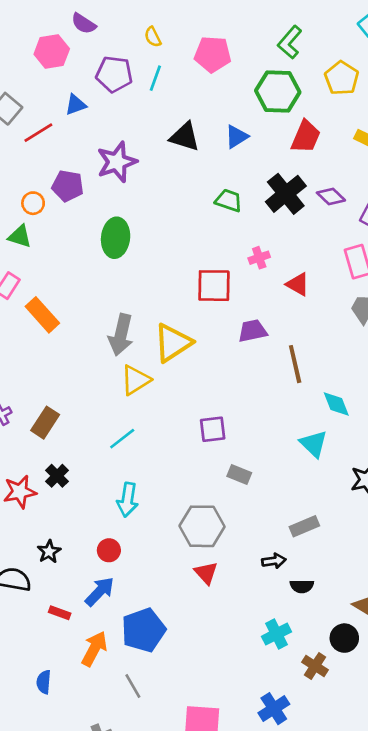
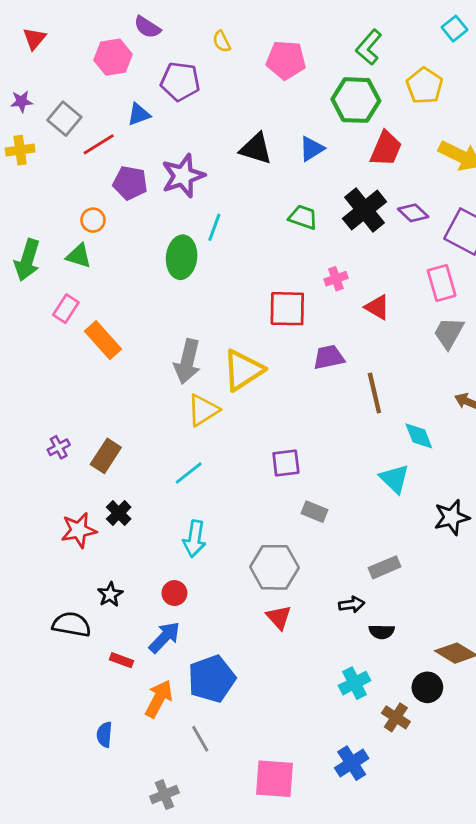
cyan line: (155, 78) -> (214, 227), moved
purple pentagon: (68, 186) -> (130, 183), moved

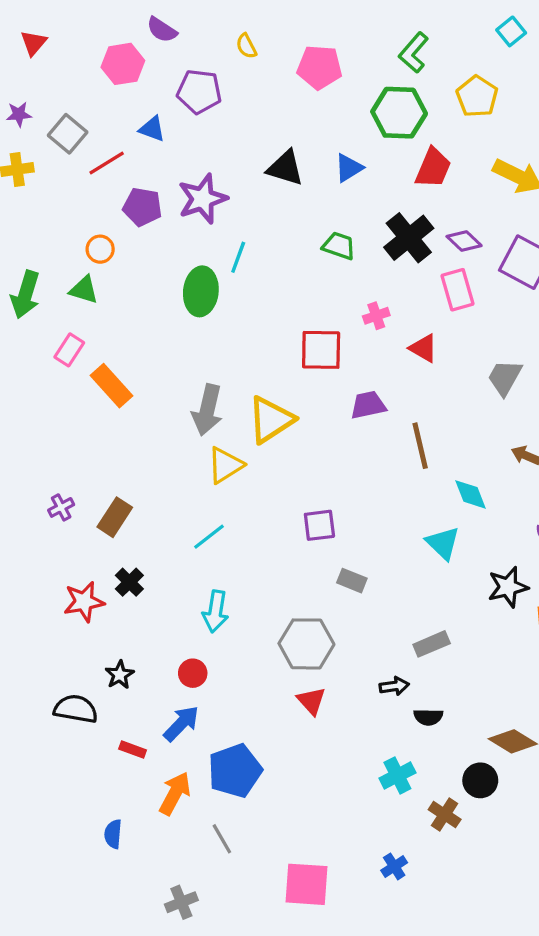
blue triangle: (139, 114) -> (152, 129), turned 40
pink rectangle: (442, 283) -> (458, 290), moved
blue cross: (352, 763) -> (394, 866), size x0.7

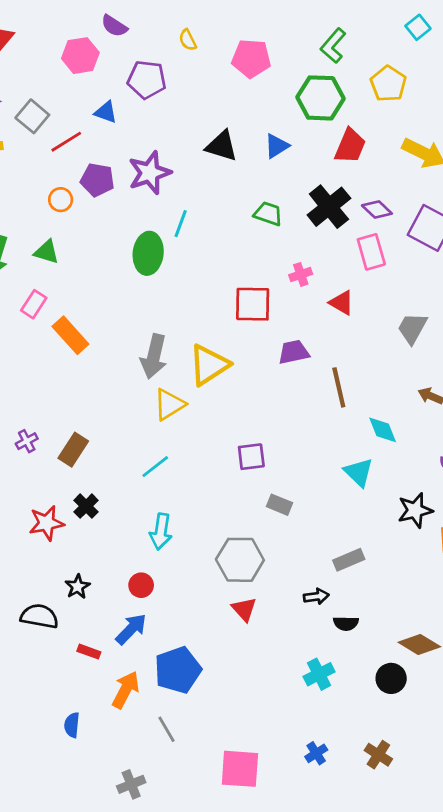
orange circle: (100, 249) -> (61, 200), moved
brown cross: (445, 814) -> (378, 755), moved

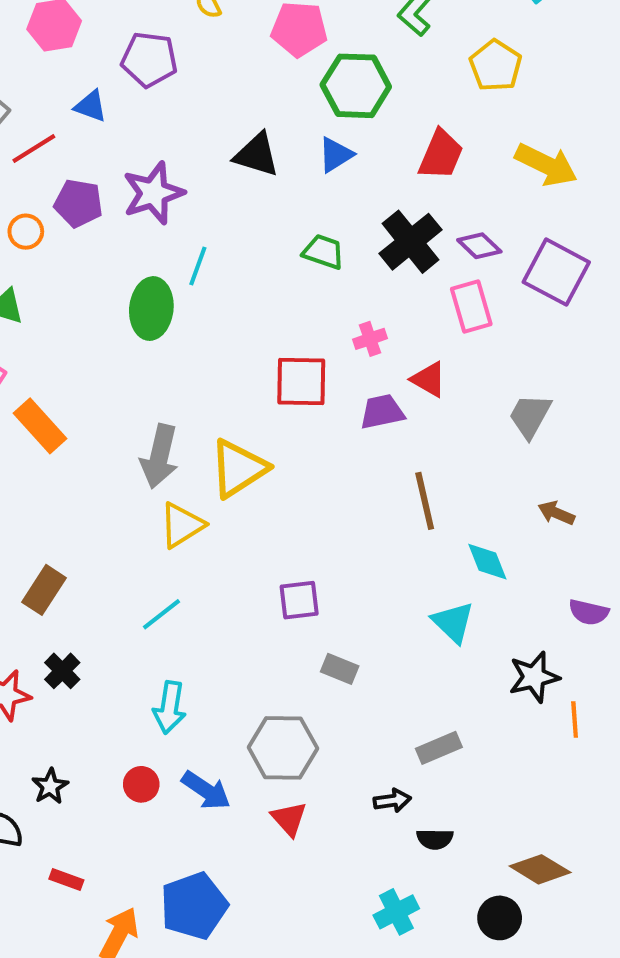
green hexagon: (320, 98) -> (356, 86), moved
purple trapezoid: (294, 352) -> (382, 412), moved
blue arrow: (131, 629) -> (206, 790), moved, turned 80

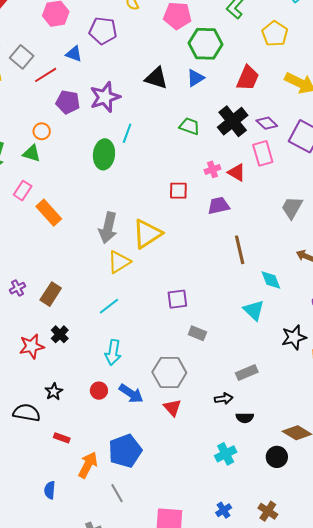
orange circle: (26, 232) -> (42, 131), moved
red triangle: (429, 379) -> (237, 172), moved
red square: (301, 381) -> (178, 191), size x0.7

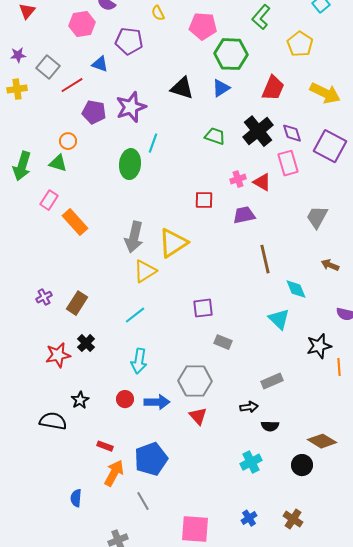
purple diamond: (267, 123) -> (292, 133), turned 30
blue arrow: (131, 394) -> (157, 402), turned -35
red rectangle: (62, 438) -> (105, 446), moved

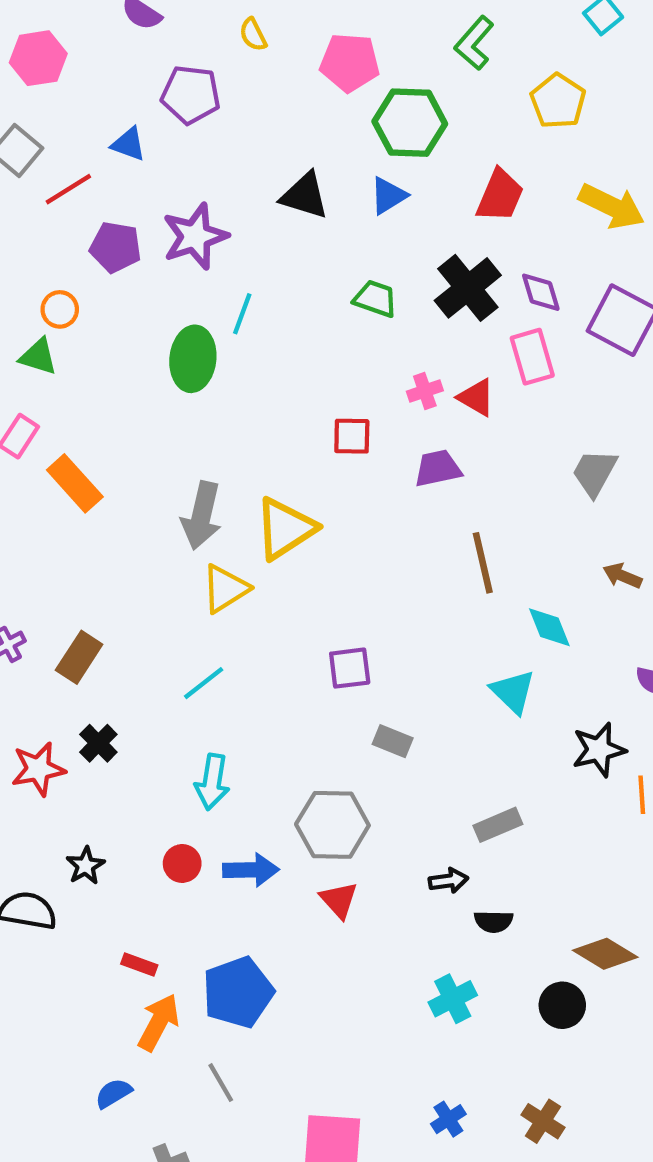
pink hexagon: (82, 24) -> (38, 58), moved
blue semicircle: (76, 498) -> (113, 1093), moved, turned 54

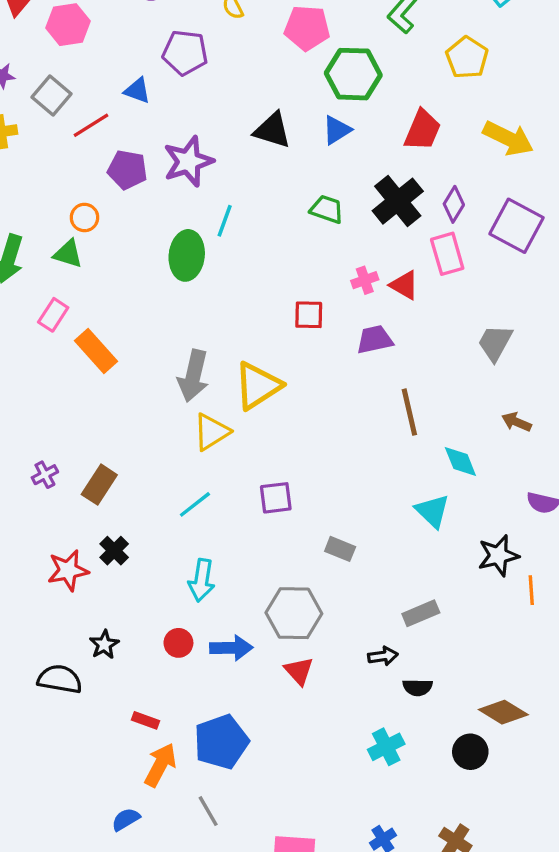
purple diamond: (541, 292) -> (454, 204), turned 48
purple square: (350, 668) -> (276, 498), moved

